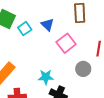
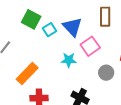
blue triangle: (47, 25) -> (72, 27), size x1.5
cyan star: (46, 77) -> (69, 60), moved

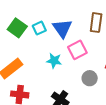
green square: (31, 19) -> (17, 28), moved

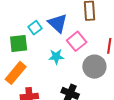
green square: (17, 28) -> (19, 43), moved, turned -30
gray circle: (90, 78) -> (94, 67), size x1.5

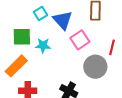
cyan square: (35, 28) -> (40, 14), moved
cyan star: (56, 57) -> (43, 45), moved

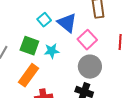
green square: (22, 37) -> (29, 46), turned 30
gray circle: (95, 67) -> (90, 67), moved

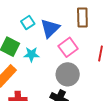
blue triangle: (67, 23) -> (50, 28), turned 30

